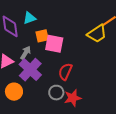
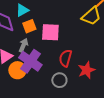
orange square: (42, 36) -> (29, 26), moved
orange circle: (14, 92) -> (17, 70), moved
red star: (73, 98) -> (86, 70), moved

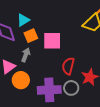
purple cross: (30, 61) -> (49, 90), moved, turned -35
gray circle: (59, 80) -> (71, 88), moved

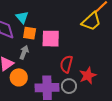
cyan triangle: (23, 20) -> (22, 17), turned -40
orange square: (31, 36) -> (30, 33), turned 32

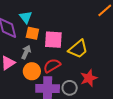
yellow trapezoid: (91, 21) -> (78, 49), moved
red semicircle: (66, 64) -> (52, 66), moved, turned 42
orange circle: (19, 77) -> (32, 71), moved

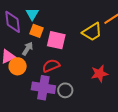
yellow trapezoid: (78, 49) -> (92, 32), moved
orange circle: (32, 71) -> (18, 66), moved
red star: (89, 78) -> (99, 74), moved

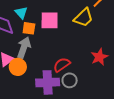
pink square: (56, 40) -> (50, 20), moved
gray arrow: (27, 49) -> (24, 48), size x1.5
red semicircle: (51, 66) -> (62, 65), moved

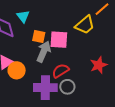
pink square: (50, 20) -> (59, 40), moved
orange square: (29, 28) -> (39, 37), moved
gray arrow: (24, 48) -> (44, 52), moved

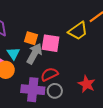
cyan triangle: (23, 16) -> (13, 54), moved
red star: (99, 65) -> (87, 84), moved, turned -30

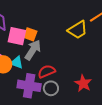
pink square: (51, 43) -> (17, 36), moved
cyan triangle: (13, 54) -> (17, 62), moved, turned -40

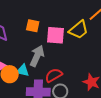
orange square: (30, 34) -> (33, 26), moved
pink square: (17, 36) -> (55, 35), moved

